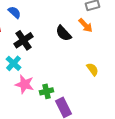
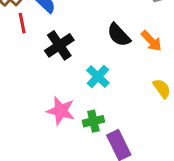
orange arrow: (86, 25) -> (151, 41), moved
cyan cross: (14, 63) -> (98, 77), moved

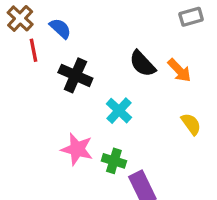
black cross: (59, 45) -> (75, 75), turned -32
green cross: (93, 121) -> (114, 161), turned 30

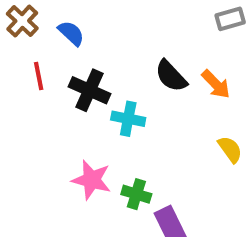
red line: (34, 50) -> (39, 76), moved
cyan cross: (119, 111) -> (128, 119), moved, turned -32

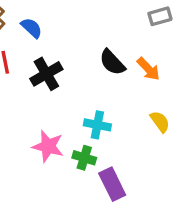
black cross: (89, 90) -> (46, 74), turned 36
cyan cross: (128, 119) -> (97, 125), moved

